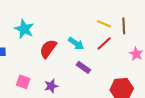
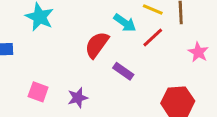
cyan arrow: (76, 44) -> (125, 23), moved
red semicircle: (48, 49) -> (97, 45), moved

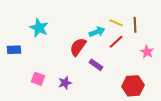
cyan arrow: (125, 23) -> (97, 32), turned -56

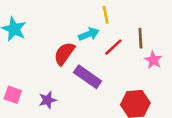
yellow line: (116, 23) -> (106, 15), moved, turned 56
brown line: (135, 25) -> (140, 38), moved
purple rectangle: (96, 65) -> (88, 77), size x1.5

